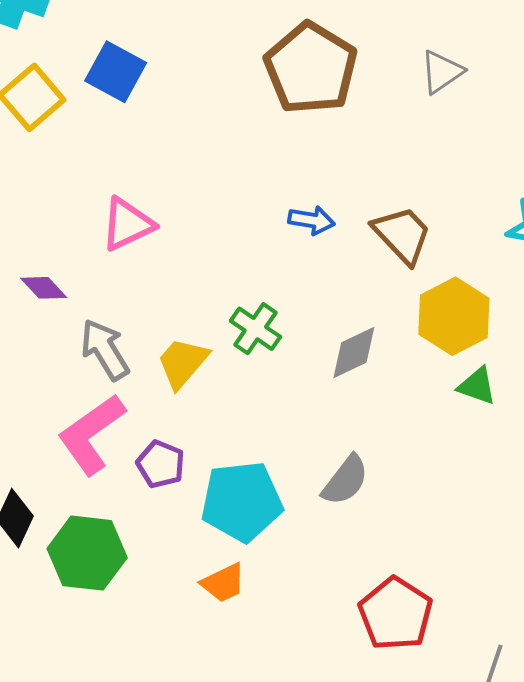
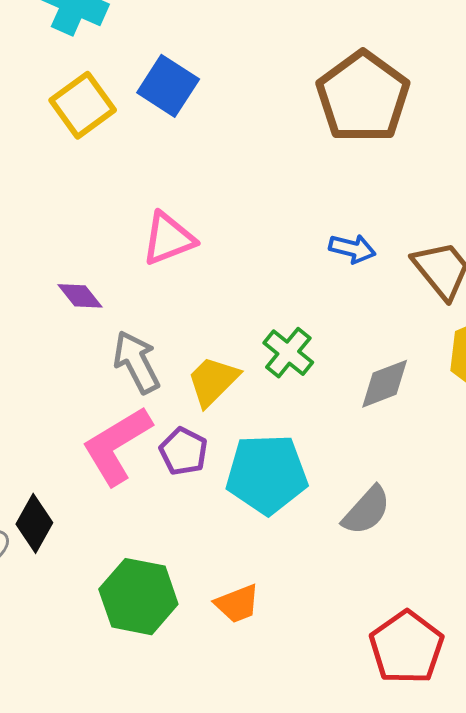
purple pentagon: (161, 464) -> (184, 451), moved
cyan pentagon: (242, 501) -> (267, 474), moved
green hexagon: (87, 553) -> (138, 597), moved

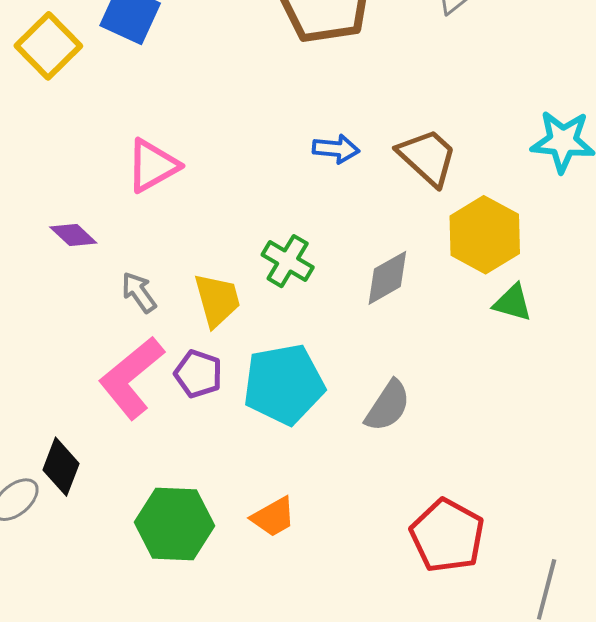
gray arrow: (137, 362) -> (139, 292), size x0.7
yellow trapezoid: (213, 381) -> (217, 300), turned 128

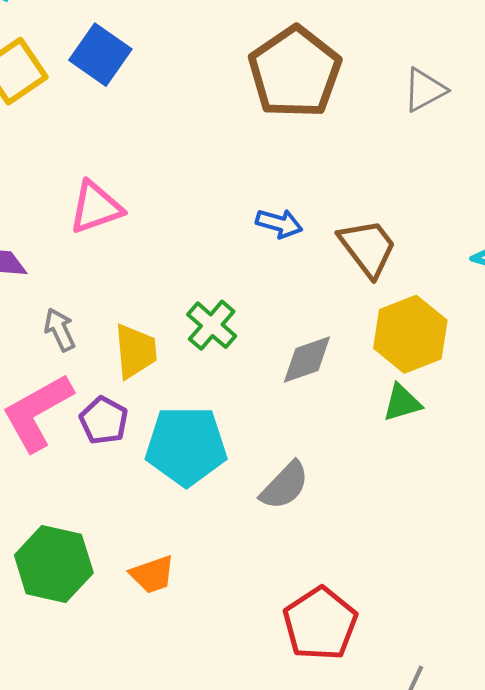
green triangle: (513, 303) -> (402, 403), moved, turned -42

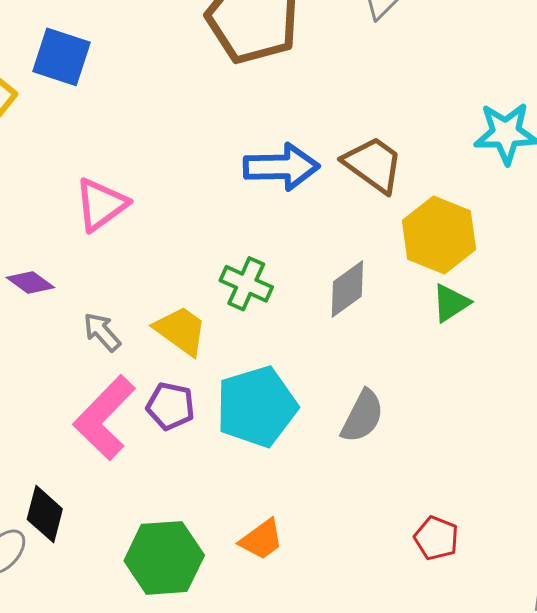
blue arrow: (279, 223) -> (281, 167), size x1.6
yellow trapezoid: (135, 351) -> (181, 331), turned -32
red pentagon: (320, 624) -> (436, 538), size x0.6

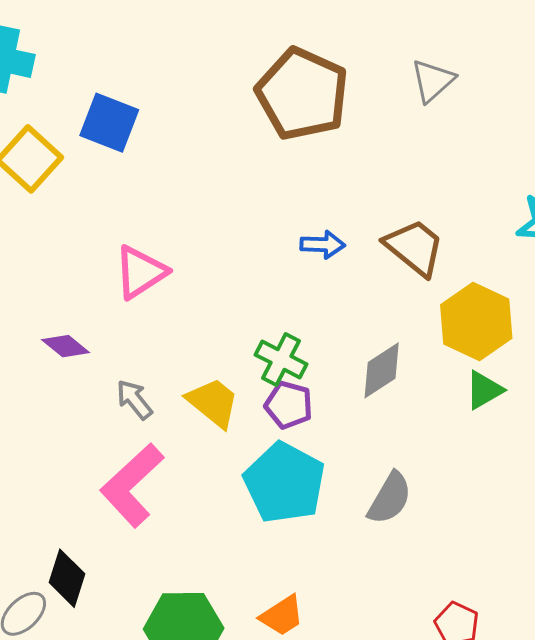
blue arrow: (281, 167) -> (323, 245), size x0.6
purple pentagon: (170, 406) -> (289, 405), moved
cyan pentagon: (257, 407) -> (285, 483), turned -30

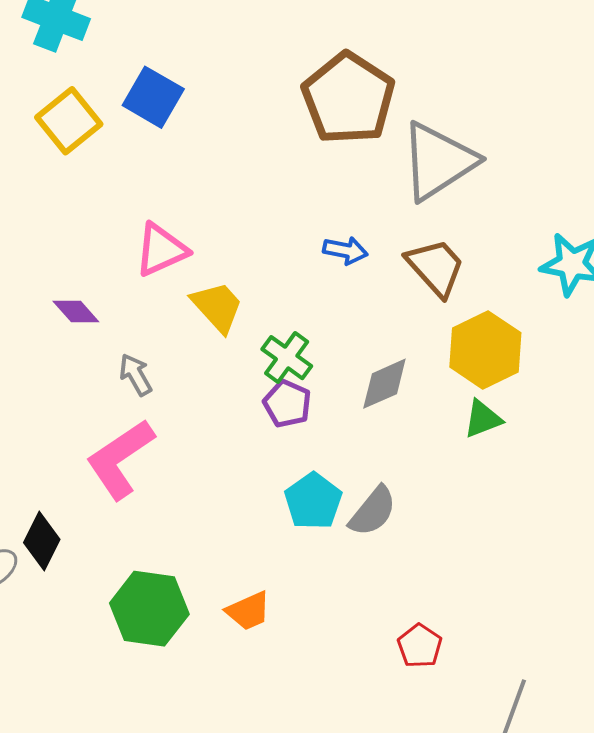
gray triangle: (433, 81) -> (438, 161), moved, size x1.8
yellow trapezoid: (213, 403) -> (217, 307), moved
cyan pentagon: (285, 483) -> (313, 501), moved, size x0.7

